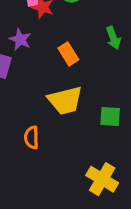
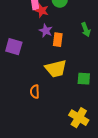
purple star: (20, 39) -> (46, 31), moved
orange rectangle: (68, 54) -> (58, 40), turned 40

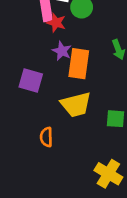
orange rectangle: (58, 40) -> (79, 64), size x1.5
purple square: (14, 47) -> (31, 81), moved

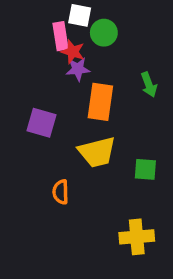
purple star: (62, 51) -> (78, 69), moved, turned -30
yellow cross: (108, 174) -> (137, 237), turned -36

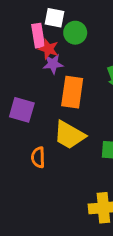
yellow trapezoid: (97, 152) -> (69, 135), turned 44
orange semicircle: (61, 192) -> (38, 157), moved

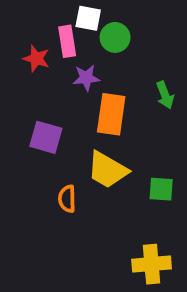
red star: (48, 49) -> (36, 59), moved

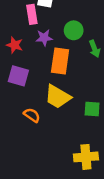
green circle: (115, 37) -> (74, 30), moved
red star: (36, 59) -> (15, 45), moved
orange semicircle: (67, 199) -> (32, 115), turned 126

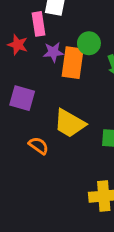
red star: (15, 45) -> (18, 45), moved
orange rectangle: (60, 61) -> (73, 63), moved

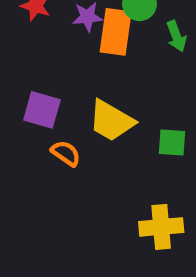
purple square: (22, 98) -> (42, 110), moved

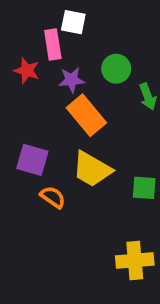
orange rectangle: (116, 32) -> (86, 115), moved, turned -48

